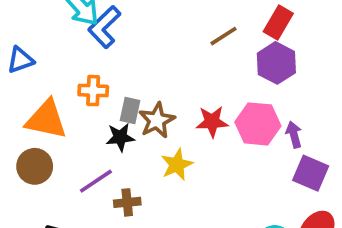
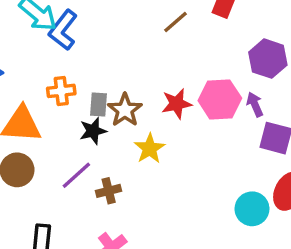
purple hexagon: (276, 63) -> (268, 59), moved

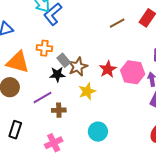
red star: (177, 104) -> (108, 69), turned -30
gray rectangle: (99, 105) -> (64, 60), turned -56
cyan circle: (252, 209) -> (98, 132), moved

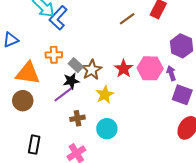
purple line: (43, 97) -> (63, 94), moved
cyan circle: (98, 132) -> (107, 129), moved

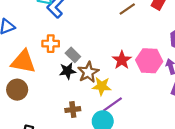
brown star: (92, 70) -> (88, 72), moved
purple line: (63, 94) -> (112, 104), moved
yellow star: (105, 95) -> (102, 86), turned 30

